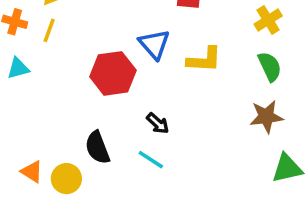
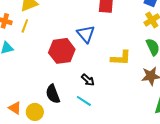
yellow L-shape: (204, 60) -> (121, 58), moved

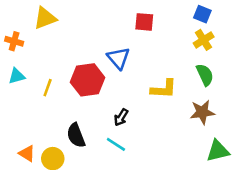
yellow line: (25, 26) -> (48, 88), moved
black arrow: (88, 80) -> (121, 117), turned 80

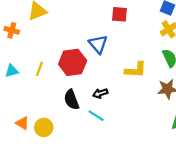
cyan triangle: (17, 76) -> (12, 71), moved
black arrow: (121, 117) -> (100, 93), turned 40
black semicircle: (76, 135) -> (71, 100), moved

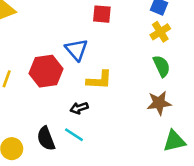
yellow L-shape: (135, 70) -> (99, 80), moved
black semicircle: (71, 100) -> (46, 138), moved

